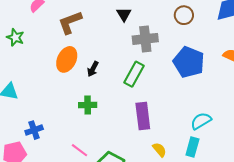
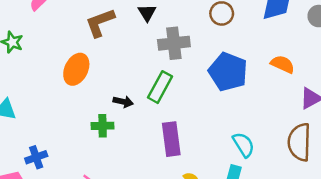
brown L-shape: (70, 22) -> (100, 23), moved
black arrow: (93, 69) -> (123, 102), moved, turned -105
cyan semicircle: (201, 121) -> (244, 145), turned 90

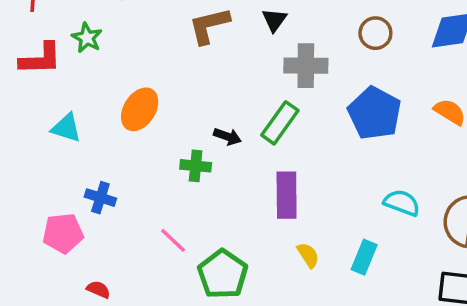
orange ellipse: (76, 69) -> (140, 109), moved
cyan semicircle: (244, 145) -> (402, 203), moved, turned -45
blue cross: (36, 157) -> (100, 198), turned 30

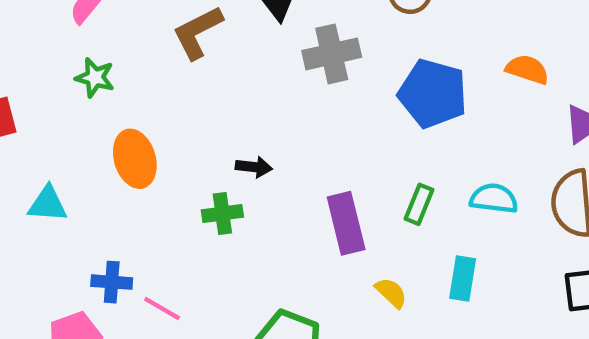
green star: (87, 38) -> (95, 78), moved
orange ellipse: (140, 109) -> (135, 159), turned -36
green rectangle: (280, 123) -> (419, 204), moved, size x0.7
pink line: (173, 240) -> (162, 308), moved

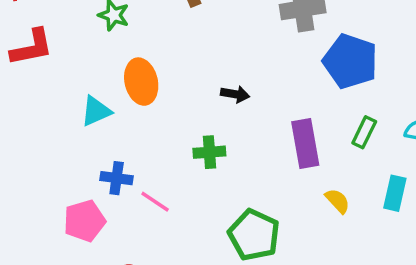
blue pentagon: (433, 94) -> (350, 61), moved
cyan triangle: (48, 204) -> (96, 111), moved, turned -32
green cross: (222, 213) -> (209, 152), moved

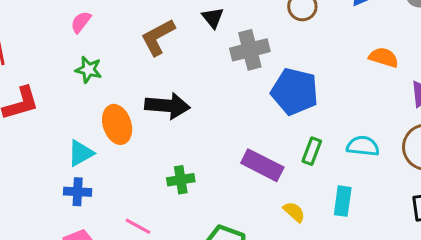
black arrow: (235, 94) -> (167, 106), moved, size x1.8
purple rectangle: (305, 144) -> (262, 165), turned -48
blue cross: (117, 178) -> (78, 192), moved

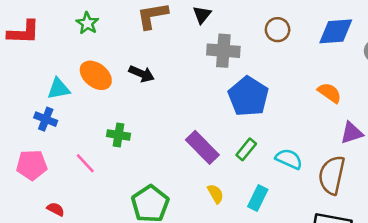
black arrow: (167, 106) -> (142, 74), size x0.7
orange ellipse: (117, 124) -> (96, 75), turned -52
green cross: (181, 180) -> (119, 135), moved

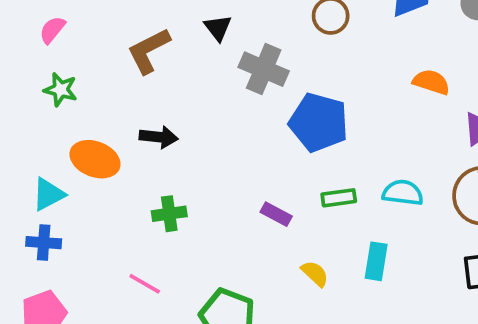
gray cross: (223, 51) -> (264, 69), turned 36
green cross: (119, 135) -> (169, 214), moved
purple rectangle: (202, 147) -> (276, 214), size x0.6
green rectangle: (246, 149) -> (339, 198), turned 60
pink line: (85, 163) -> (145, 284), moved

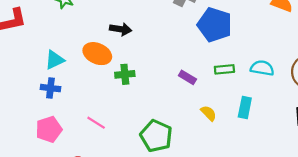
orange ellipse: (95, 159) -> (97, 54), moved
pink line: (145, 284) -> (96, 123), moved

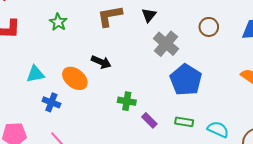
green cross: (125, 74) -> (127, 101), moved
blue cross: (50, 88) -> (51, 102), moved

